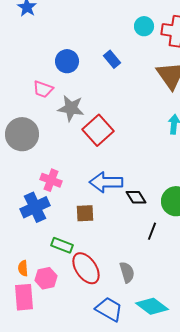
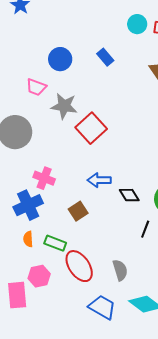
blue arrow: (106, 182) -> (99, 180), size x0.7
brown square: (85, 213) -> (78, 211), turned -30
orange semicircle: (23, 268) -> (28, 239), moved

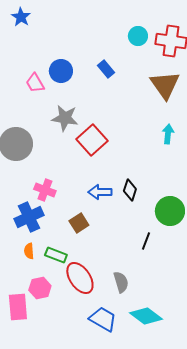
pink trapezoid: (36, 87) -> (35, 83), moved, turned 40
black diamond: (129, 195) -> (130, 190), moved, turned 50

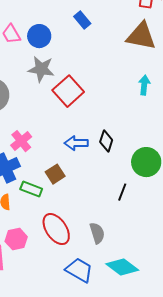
blue circle: (61, 71) -> (39, 36), moved
brown triangle: (165, 85) -> (141, 36), turned -44
pink cross: (45, 190) -> (21, 141), turned 30
green rectangle: (56, 255) -> (31, 189), moved

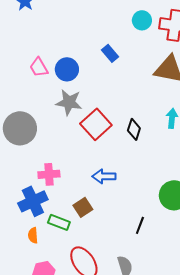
pink cross: (21, 141) -> (49, 174), turned 35
black diamond: (106, 141) -> (134, 129), moved
black line: (122, 192) -> (140, 225), moved

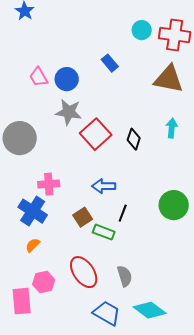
blue cross: (33, 201) -> (33, 211), turned -32
green rectangle: (59, 222) -> (104, 232), moved
black line: (140, 225) -> (123, 213), moved
orange semicircle: (33, 235) -> (33, 245), turned 49

